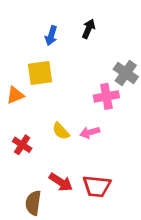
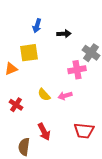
black arrow: (88, 29) -> (64, 34), moved, turned 64
red arrow: (61, 182) -> (44, 132), turned 30
red trapezoid: (97, 186) -> (84, 131), moved

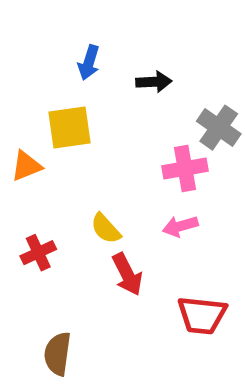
pink arrow: (65, 96) -> (180, 226), moved
red cross: (16, 105) -> (38, 253), turned 32
red arrow: (44, 132) -> (127, 274), moved

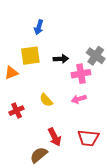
black arrow: (154, 82) -> (61, 59), moved
red arrow: (127, 274) -> (55, 137), moved
brown semicircle: (58, 354) -> (39, 155), moved, turned 42

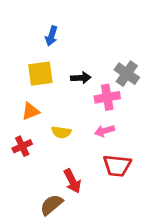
orange triangle: (11, 73) -> (31, 111), moved
yellow semicircle: (46, 100) -> (61, 132), turned -40
red trapezoid: (88, 138) -> (117, 166), moved

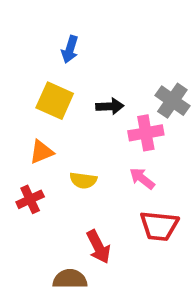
yellow square: (40, 74) -> (55, 101), turned 32
pink arrow: (104, 131) -> (142, 178), turned 54
brown semicircle: (51, 205) -> (70, 279), turned 40

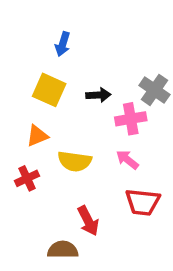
yellow semicircle: (83, 180) -> (75, 161), size x1.4

